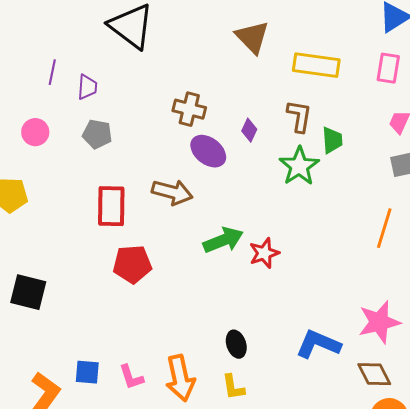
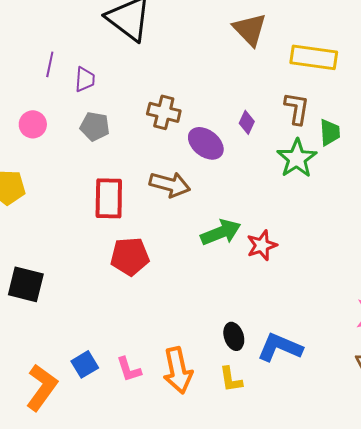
brown cross: (189, 109) -> (164, 112), moved
blue L-shape: (318, 344) -> (280, 347), moved
blue square: (87, 372) -> (85, 364), turned -36

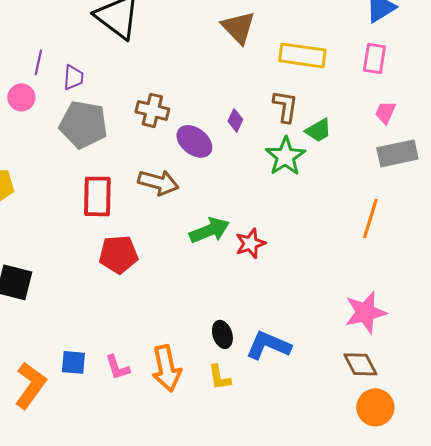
pink circle: (33, 124) -> (21, 97), moved
gray pentagon: (95, 126) -> (83, 124), size x1.6
green trapezoid: (330, 132) -> (318, 130), turned 64
blue square: (85, 364) -> (73, 362), turned 36

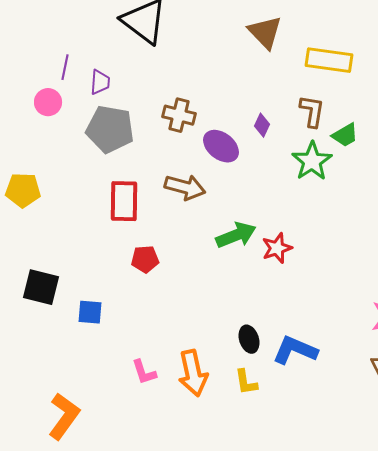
red pentagon: (118, 254) -> (145, 259), size x0.7
blue square: (73, 362) -> (90, 312), moved
orange L-shape: (30, 385) -> (64, 416), moved

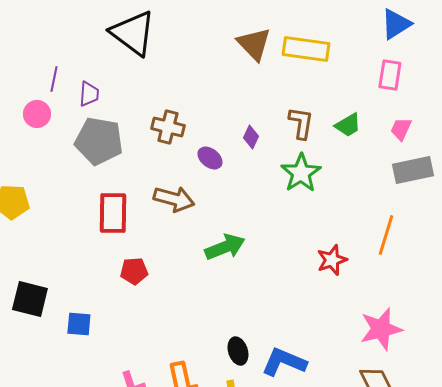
yellow rectangle: (329, 60) -> (306, 49), moved
green trapezoid: (345, 135) -> (348, 125), moved
purple ellipse: (221, 146) -> (210, 158), size x0.7
red star: (277, 248) -> (332, 260), moved

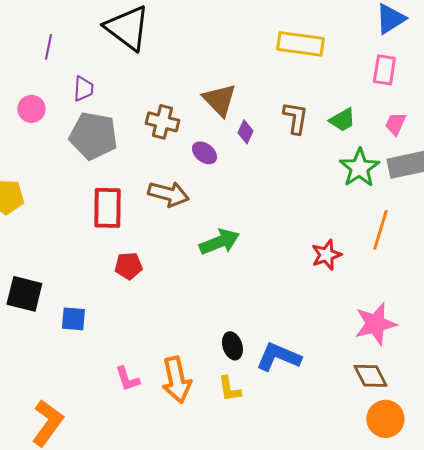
brown triangle: (254, 44) -> (219, 100), moved
purple line: (54, 79) -> (48, 47), moved
green star: (301, 173) -> (359, 168), moved

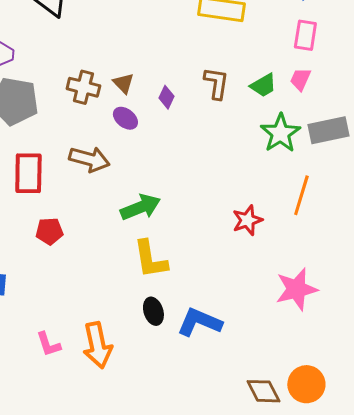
brown triangle: (219, 100) -> (123, 83), moved, size x0.6
pink trapezoid: (395, 124) -> (300, 79), moved
brown diamond: (370, 376) -> (263, 391), moved
yellow L-shape: (229, 389) -> (150, 259), moved, size x1.5

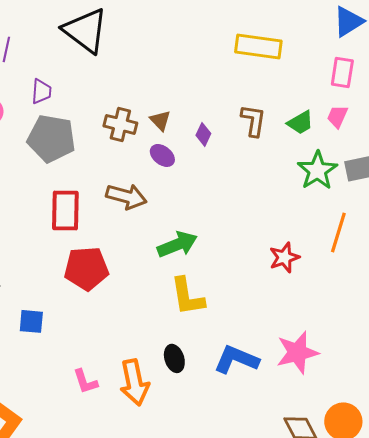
red pentagon: (49, 231) -> (86, 268), size x1.6
pink star: (296, 289) -> (297, 352), moved
black ellipse: (153, 311) -> (174, 358), moved

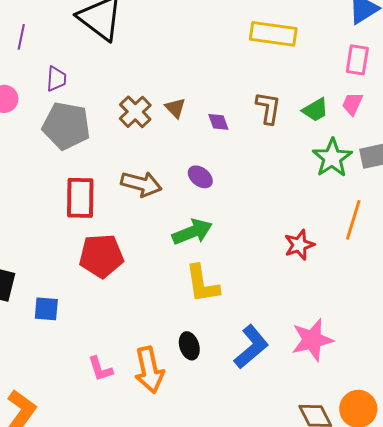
brown cross: (120, 124) -> (135, 112), turned 32
purple diamond: (203, 134) -> (218, 122), turned -45
purple ellipse: (162, 155) -> (200, 177), moved
blue L-shape: (236, 359) -> (251, 347), turned 117

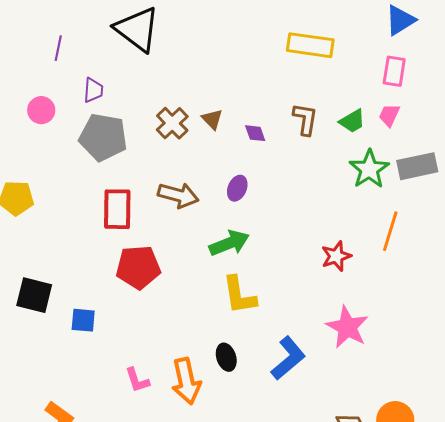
purple ellipse: (200, 177) -> (237, 188), turned 75
pink star: (312, 340) -> (347, 327), moved, turned -30

